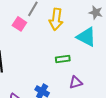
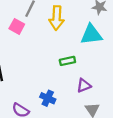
cyan triangle: (86, 37) -> (91, 35), turned -30

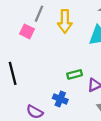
green rectangle: (67, 61) -> (75, 74), moved

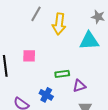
pink square: (27, 31) -> (29, 56), moved, turned -32

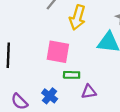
pink square: (29, 56) -> (58, 52), moved, size x1.5

